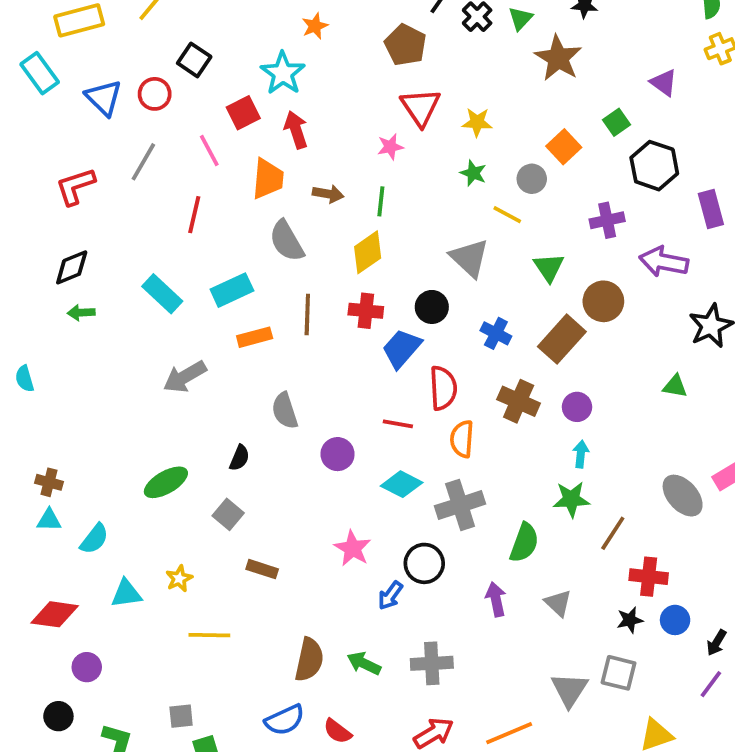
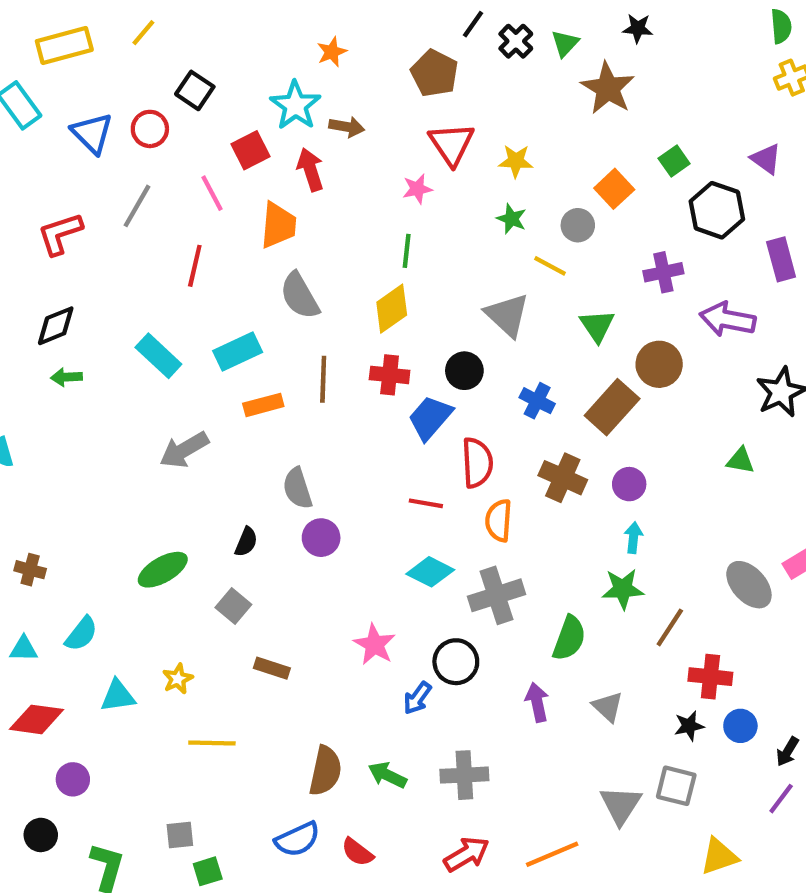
purple triangle: (664, 83) -> (766, 159), moved
brown arrow: (328, 194) -> (347, 127), moved
purple circle: (338, 454) -> (321, 538), moved
cyan triangle: (49, 520) -> (24, 649), moved

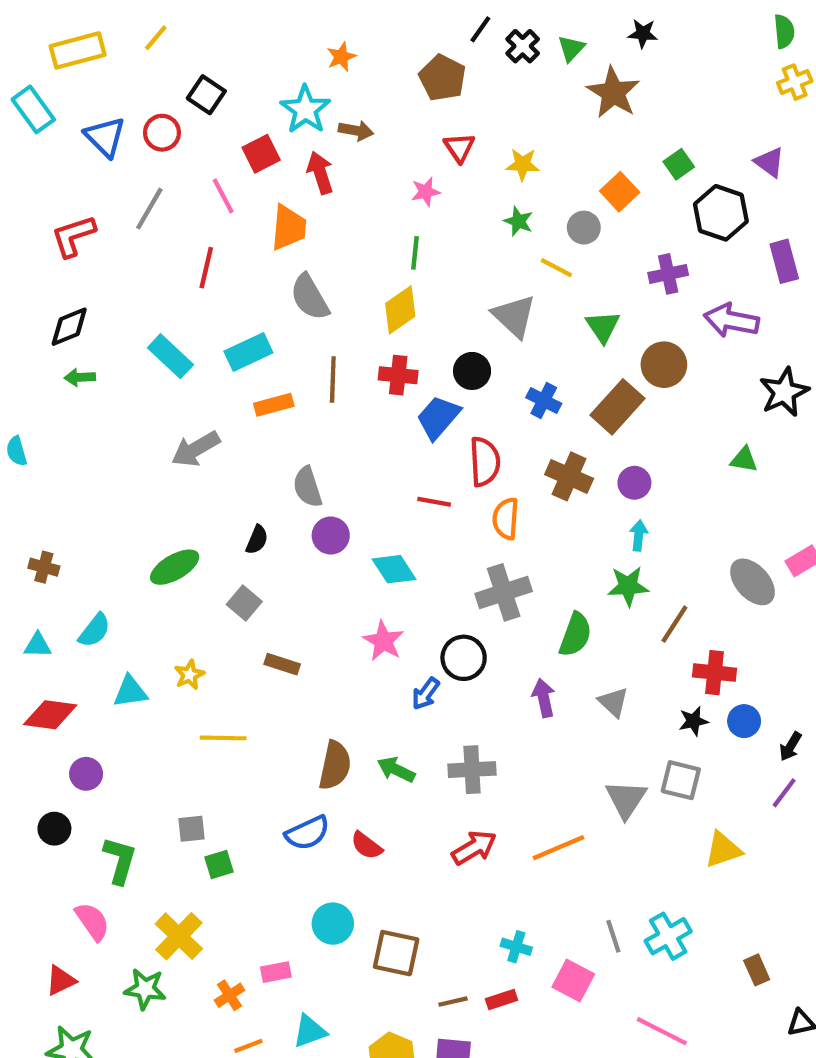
red triangle: (452, 144) -> (459, 147), size x0.7
cyan diamond: (430, 572) -> (394, 569), moved, turned 30

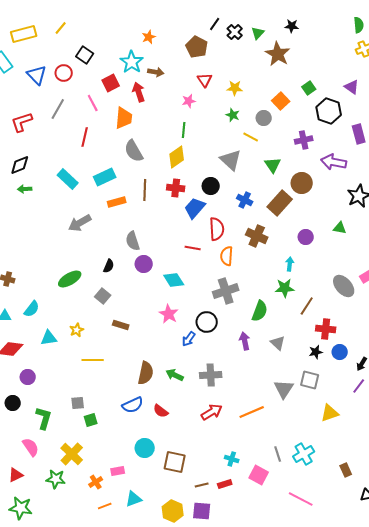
purple circle: (634, 483) -> (306, 237), moved

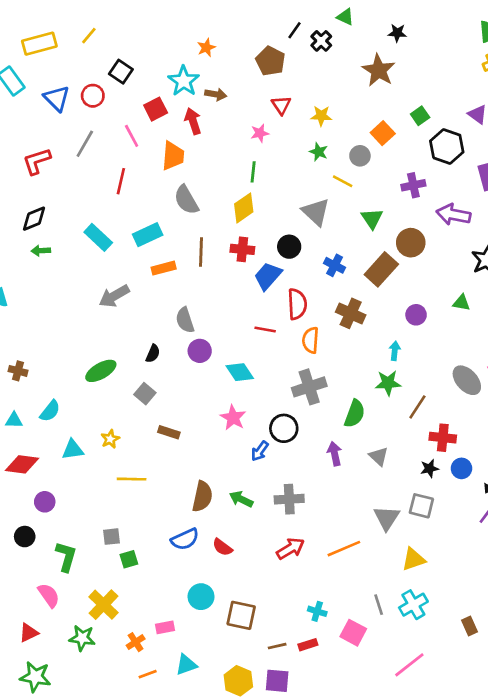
green triangle: (258, 33) -> (345, 17), moved, turned -48
yellow triangle: (330, 413) -> (413, 559), moved
pink line: (301, 499) -> (409, 665), turned -65

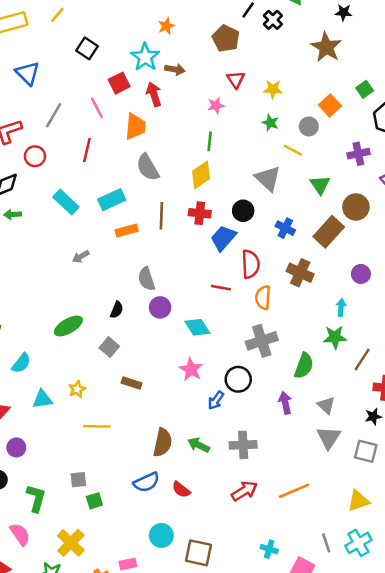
red circle: (93, 96) -> (35, 156), moved
gray arrow: (114, 296) -> (81, 257), size x0.6
gray triangle: (387, 518) -> (329, 438), moved

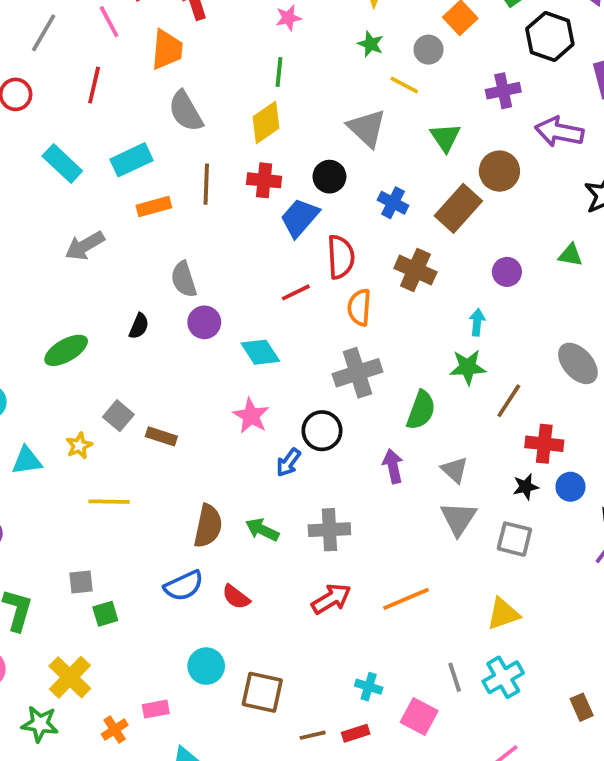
gray arrow: (81, 257) -> (85, 246), size x1.5
red line: (221, 288) -> (296, 292), turned -36
gray square: (109, 347) -> (118, 416), moved

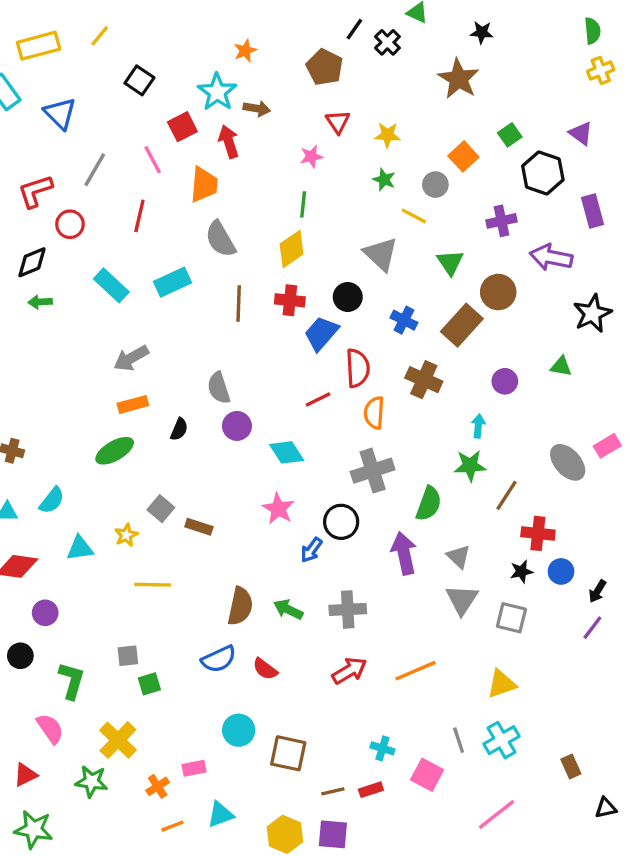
orange rectangle: (154, 207) -> (133, 404), moved
purple arrow: (393, 466) -> (404, 553), size x1.4

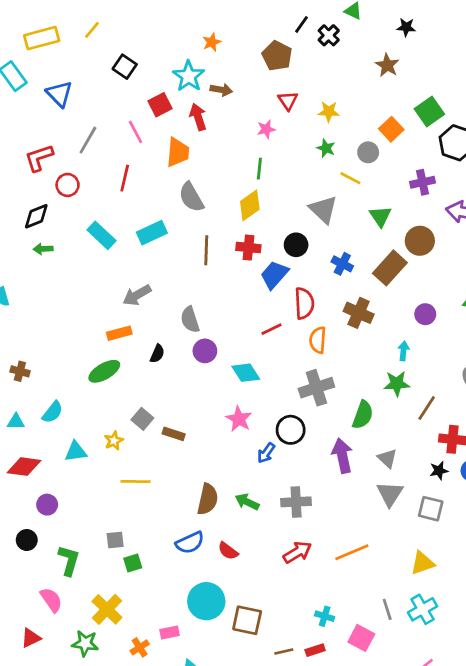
brown star: (459, 79) -> (387, 65), size x0.7
green square: (510, 135) -> (429, 112), size x1.5
gray arrow: (131, 358) -> (137, 295), moved
cyan circle: (239, 730) -> (206, 601), size x1.4

